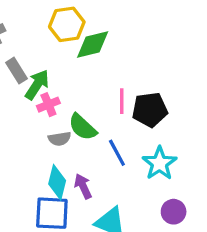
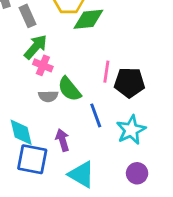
gray rectangle: (17, 71) -> (27, 16), moved
pink cross: (48, 105) -> (43, 65), turned 36
cyan diamond: (57, 182) -> (21, 132), moved, turned -36

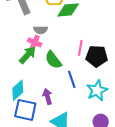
green arrow: (36, 47) -> (28, 55), moved
gray semicircle: (48, 96) -> (41, 30), moved
cyan diamond: (21, 132) -> (18, 90), turned 60

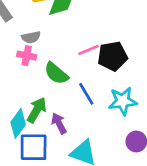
pink line: (80, 48) -> (89, 50), turned 70
green arrow: (28, 55) -> (37, 110), moved
cyan star: (97, 90) -> (123, 101), turned 30

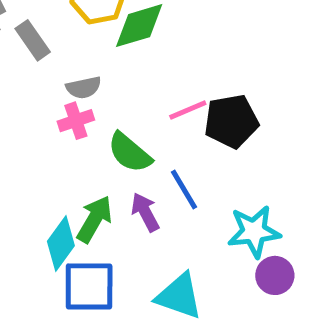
pink cross: (27, 56) -> (76, 121), turned -30
cyan star: (123, 101) -> (254, 232), moved
purple arrow: (59, 123) -> (145, 212), moved

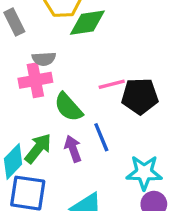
pink cross: (76, 121) -> (35, 80), size x1.4

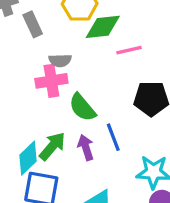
pink line: (112, 84) -> (129, 50), moved

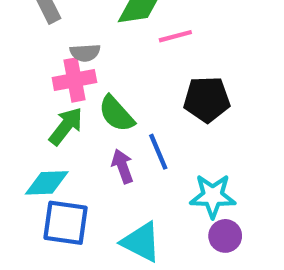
green arrow: (52, 146) -> (66, 126), moved
cyan diamond: (28, 158) -> (47, 183), turned 44

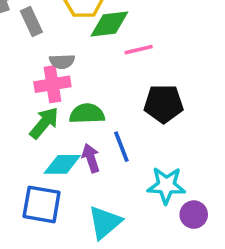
green semicircle: (116, 114) -> (87, 114), turned 128
cyan diamond: (47, 183) -> (62, 164), moved
purple circle: (225, 236) -> (194, 215), moved
cyan triangle: (141, 242) -> (105, 222), turned 51

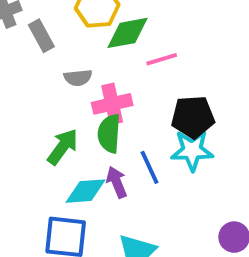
pink cross: (52, 84) -> (112, 104), moved
green semicircle: (87, 114) -> (109, 133), turned -80
cyan star: (166, 185) -> (192, 150), moved

